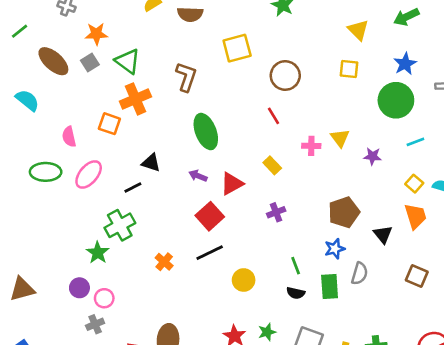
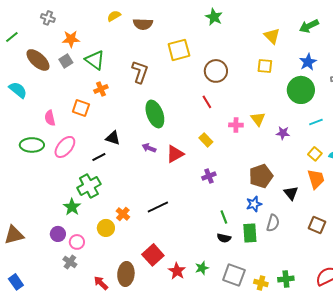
orange cross: (135, 99) -> (101, 89), size x0.6
red square: (210, 216) -> (153, 255), moved
yellow circle: (244, 280) -> (106, 228), moved
gray cross: (95, 324) -> (70, 262), turned -32

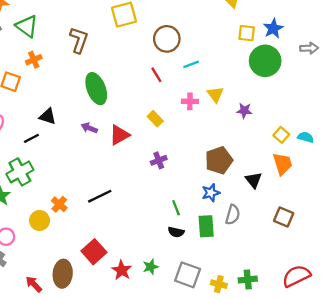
yellow square: (265, 66) -> (247, 33), moved
cyan line: (316, 122) -> (191, 64), moved

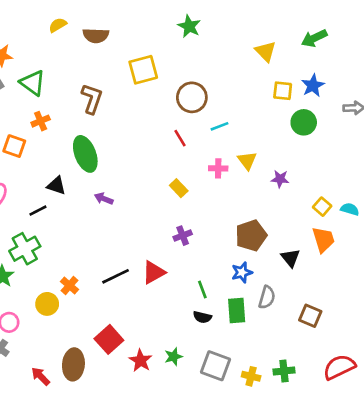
green circle: (265, 61) -> (304, 122), size x0.7
green ellipse: (96, 89) -> (85, 154), moved
red triangle: (119, 135) -> (154, 272), moved
brown square: (284, 217) -> (310, 316), moved

